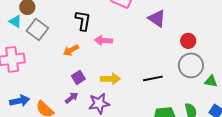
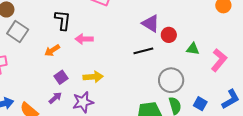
purple triangle: (157, 18) -> (151, 23), moved
gray circle: (191, 65) -> (171, 80), moved
black line: (153, 78) -> (143, 51), moved
green triangle: (211, 81) -> (193, 49), moved

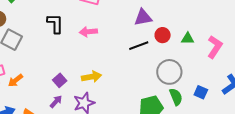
purple triangle: (151, 23) -> (143, 18), turned -36
red circle: (169, 35) -> (163, 35), moved
pink arrow: (84, 39) -> (88, 32), moved
orange arrow: (52, 50) -> (16, 80), moved

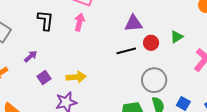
pink arrow: (88, 32) -> (79, 22), moved, turned 102
green triangle: (188, 39) -> (177, 37), moved, turned -40
purple arrow: (56, 102) -> (31, 56), moved

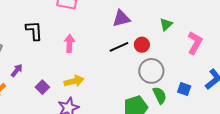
pink arrow: (79, 22) -> (69, 43), moved
red circle: (151, 43) -> (142, 45), moved
purple arrow: (31, 56) -> (17, 70), moved

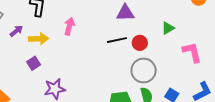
pink L-shape: (195, 43) -> (192, 52), turned -55
purple arrow: (17, 70) -> (16, 31), moved
yellow arrow: (74, 81) -> (39, 39), moved

